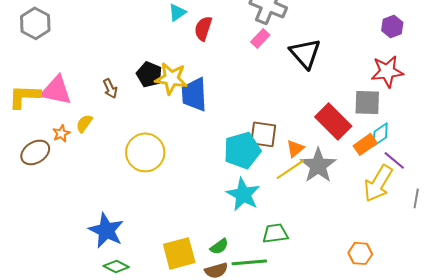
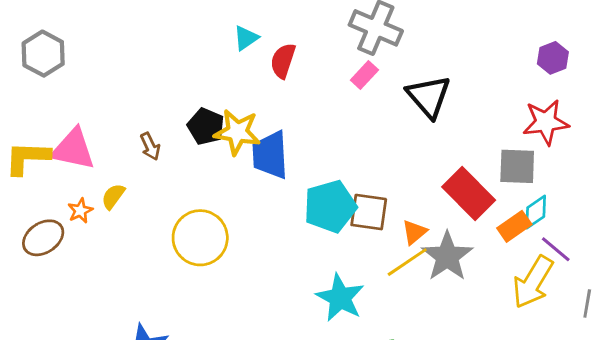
cyan pentagon: (242, 150) -> (330, 206), moved

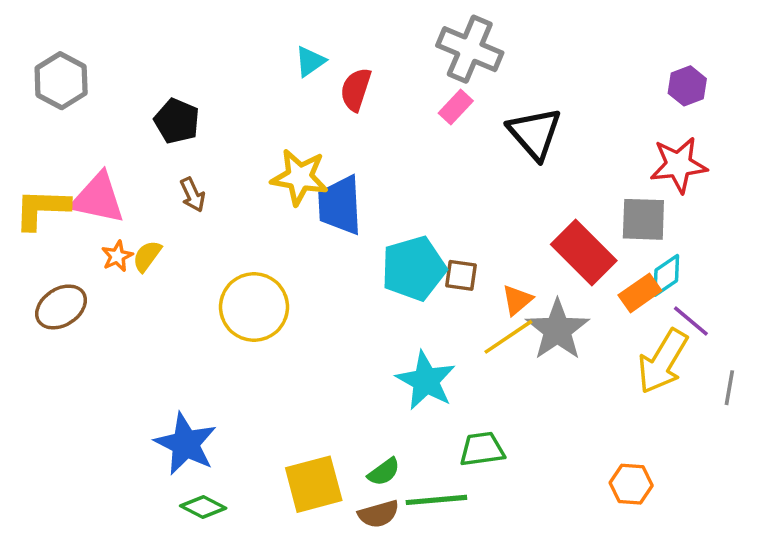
black pentagon: (206, 126) -> (177, 121), moved
orange star: (80, 211) -> (117, 256), moved
brown square: (369, 212) -> (461, 275), size x0.7

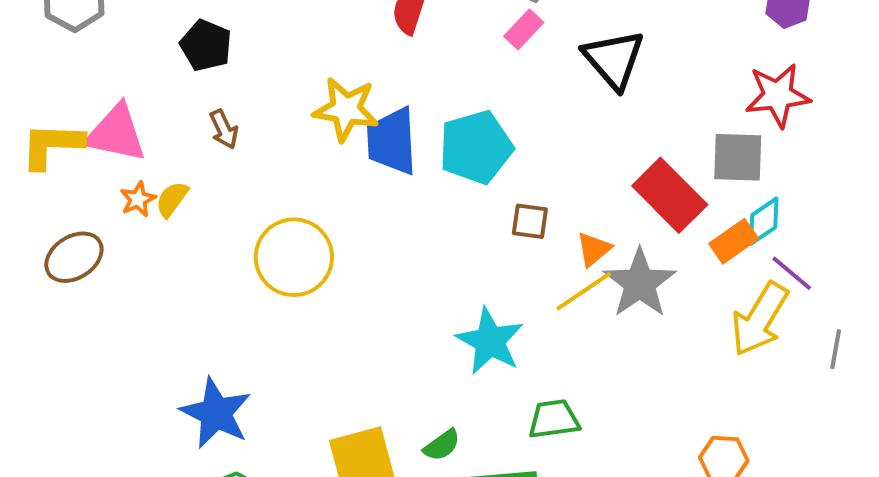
cyan pentagon: (414, 268) -> (476, 147), moved

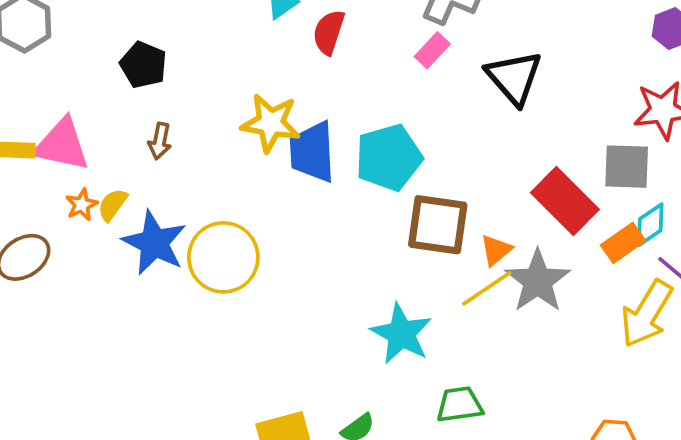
brown arrow: (224, 129) -> (160, 141), turned 36
brown square: (530, 221) -> (438, 225), size x1.8
blue star: (216, 413) -> (154, 243), moved

